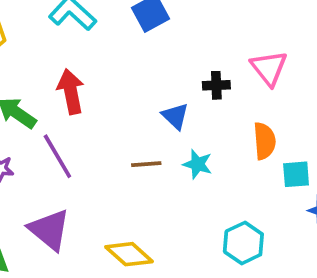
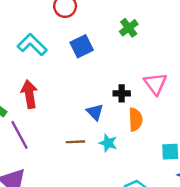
orange semicircle: (265, 141) -> (135, 120), moved

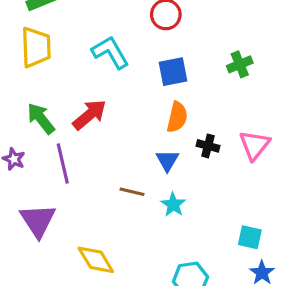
red arrow: (29, 94) -> (89, 115), turned 44
orange semicircle: (135, 120) -> (177, 117), moved

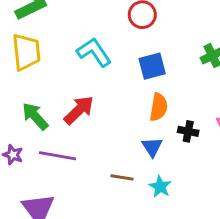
purple line: (63, 163) -> (57, 156), turned -63

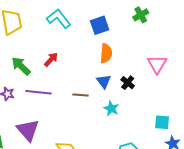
red arrow: (79, 110) -> (51, 60), size x0.7
black cross: (188, 131) -> (128, 83), moved, turned 32
brown line: (122, 177) -> (80, 95), moved

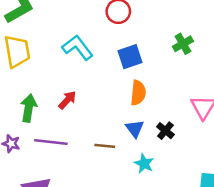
green arrow: (21, 66) -> (29, 108), turned 55

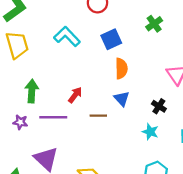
red arrow: (67, 100) -> (75, 95), moved
black cross: (165, 131) -> (159, 106), moved
cyan star: (144, 164) -> (150, 132), moved

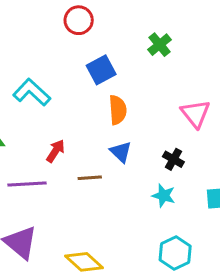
cyan L-shape: (67, 36) -> (32, 92), moved

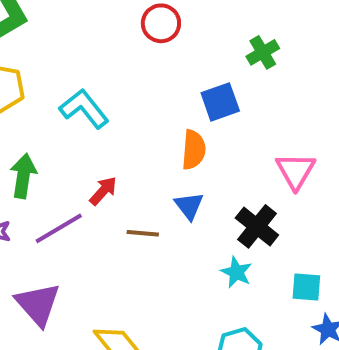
green cross: (160, 45) -> (263, 52), moved
blue square: (101, 70) -> (220, 102), moved
black cross: (173, 159) -> (257, 226), size x1.5
purple line: (27, 184) -> (59, 228), turned -36

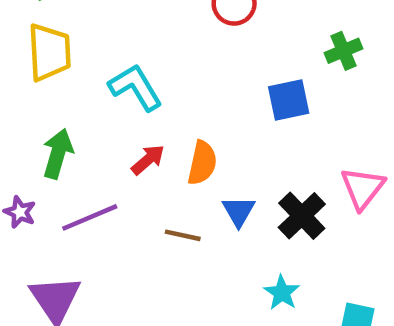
orange semicircle: (194, 150) -> (202, 163), moved
red arrow: (103, 191) -> (148, 160), moved
black cross: (257, 226) -> (302, 216), moved

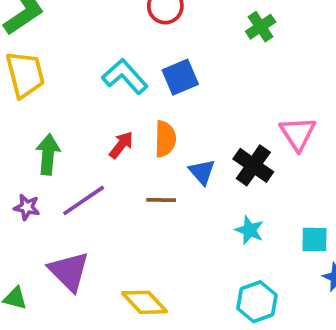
cyan L-shape: (136, 87) -> (125, 76), moved
blue square: (289, 100) -> (180, 77), moved

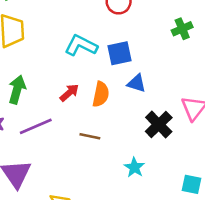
cyan L-shape: (125, 76) -> (81, 45), turned -32
blue triangle: (202, 172) -> (137, 83), moved, turned -42
cyan star: (249, 230) -> (134, 167), moved

